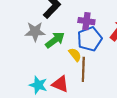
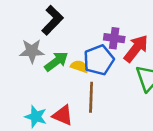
purple cross: (86, 21) -> (114, 38), moved
yellow semicircle: (75, 55) -> (79, 66), moved, turned -32

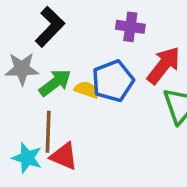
purple cross: (114, 38) -> (130, 27), moved
brown line: (91, 97) -> (48, 132), moved

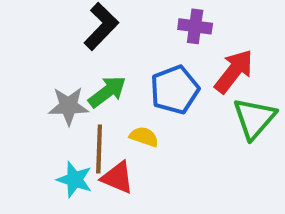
gray star: (22, 69) -> (68, 106), moved
yellow semicircle: (87, 90) -> (144, 137), moved

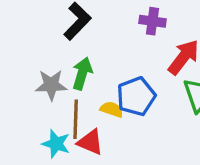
blue pentagon: (175, 90) -> (136, 96), moved
green arrow: (107, 92) -> (82, 73), turned -36

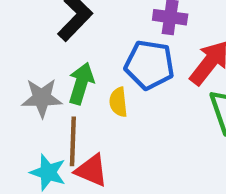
blue pentagon: (136, 96) -> (149, 65), moved, turned 30
yellow semicircle: (112, 109) -> (118, 102), moved, turned -115

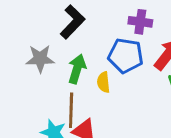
gray star: (42, 98) -> (40, 59), moved

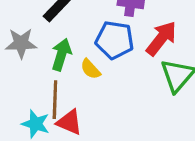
yellow semicircle: (103, 82) -> (90, 69), turned -36

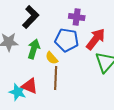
brown line: (55, 100) -> (56, 78), moved
red triangle: (69, 122) -> (30, 86), moved

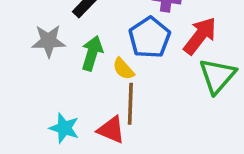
blue pentagon: (67, 40) -> (150, 38), turned 30
red triangle: (30, 86) -> (111, 130), moved

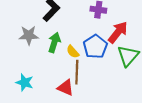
blue pentagon: (150, 38) -> (95, 47), moved
cyan star: (64, 128) -> (25, 82), moved

